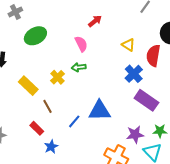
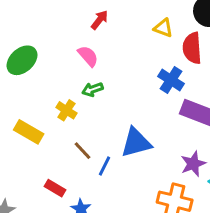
yellow triangle: (128, 45) -> (163, 28), moved
brown line: (47, 106) -> (82, 151), moved

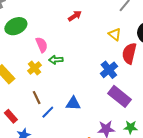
pink semicircle: (88, 56) -> (42, 45), moved
blue triangle: (136, 143) -> (73, 103), size x0.7

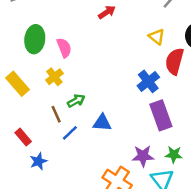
green ellipse: (16, 26) -> (35, 39), moved, turned -60
green arrow: (56, 60) -> (76, 101), moved, turned 152
purple rectangle: (120, 96) -> (161, 115), turned 30

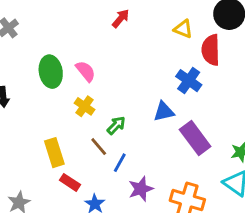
yellow rectangle: (17, 84) -> (54, 153), moved, turned 40
purple rectangle: (161, 115) -> (195, 138), moved
blue triangle: (102, 123) -> (164, 112), moved
purple star: (143, 156) -> (141, 189), moved

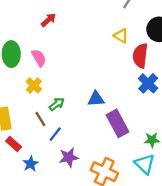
red arrow: (121, 18) -> (49, 20), moved
blue cross: (189, 81) -> (148, 83), moved

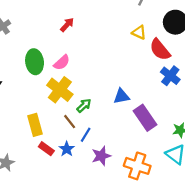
red semicircle: (140, 56) -> (160, 50), turned -40
pink semicircle: (39, 58) -> (62, 62), turned 84
yellow cross: (34, 85) -> (60, 90), size x1.6
blue star: (31, 164) -> (67, 149), moved

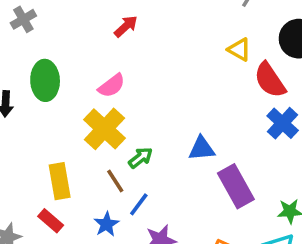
green ellipse: (35, 62) -> (45, 80), moved
red rectangle: (46, 149) -> (51, 221), moved

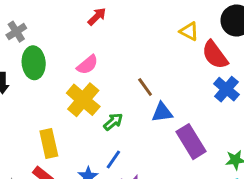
gray cross: (23, 19) -> (16, 32), moved
brown line: (115, 181) -> (145, 87), moved

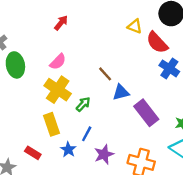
yellow rectangle: (49, 143) -> (52, 124), moved

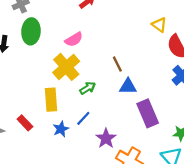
purple star: (104, 154) -> (106, 138), moved, turned -30

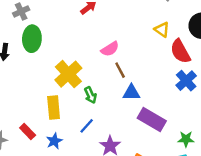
pink semicircle: (74, 39) -> (110, 49), moved
green arrow: (88, 88) -> (90, 95), turned 98
purple rectangle: (148, 113) -> (152, 119), turned -36
blue star: (61, 129) -> (54, 141), moved

